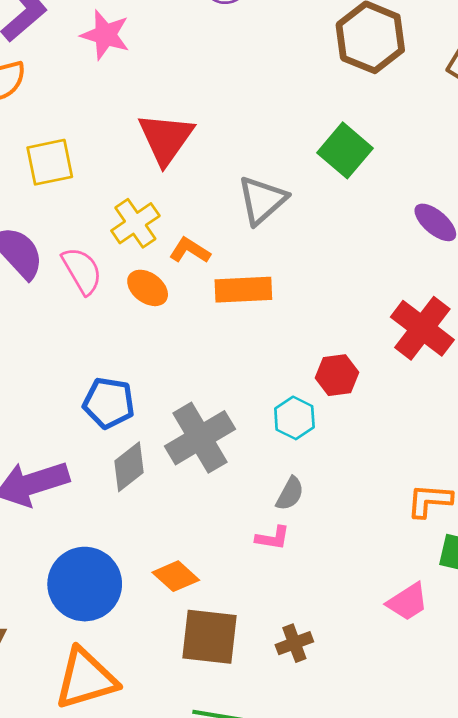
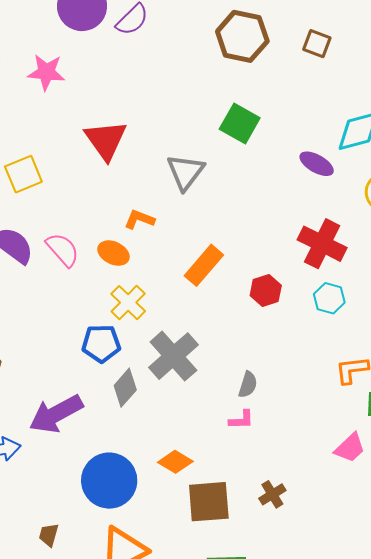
yellow cross: (135, 223) -> (128, 303), moved
orange rectangle: (243, 290) -> (204, 265), moved, turned -36
cyan hexagon: (294, 418) -> (329, 298), moved

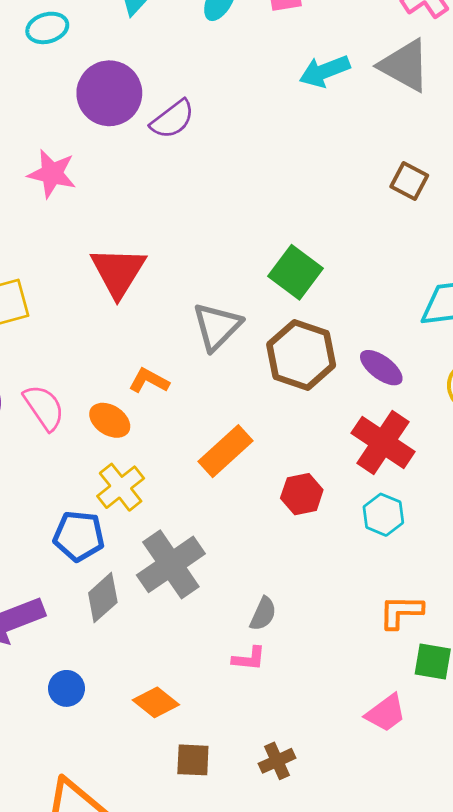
brown hexagon: (242, 36) -> (301, 355), moved
purple ellipse: (317, 164) -> (381, 368), moved
blue circle: (109, 481) -> (66, 688), moved, size x0.5
brown square: (209, 502) -> (193, 760), size x0.6

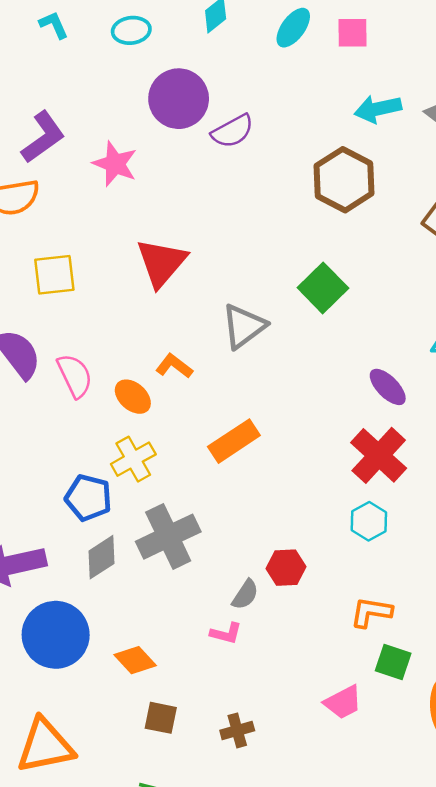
brown hexagon: (301, 355) -> (344, 180), moved
red hexagon: (302, 494) -> (286, 568), moved
blue circle: (66, 688) -> (56, 635), size x2.0

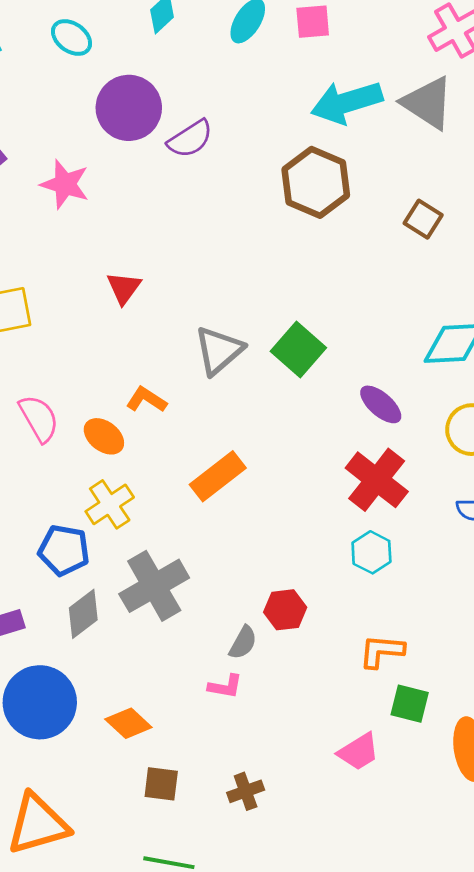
cyan ellipse: (131, 30) -> (72, 37), turned 48
cyan arrow: (378, 109) -> (347, 102), size x1.4
red triangle: (161, 263) -> (124, 288), size x0.6
green square: (323, 288) -> (298, 349), moved

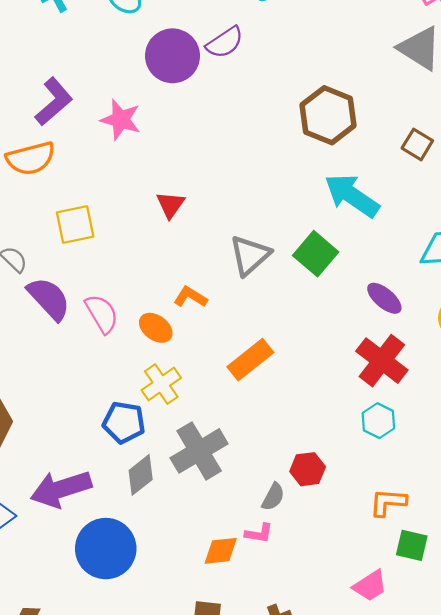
cyan arrow: (347, 102) -> (352, 196), moved, turned 52
purple semicircle: (190, 139) -> (225, 42), moved
orange diamond: (128, 723) -> (221, 551), moved, turned -48

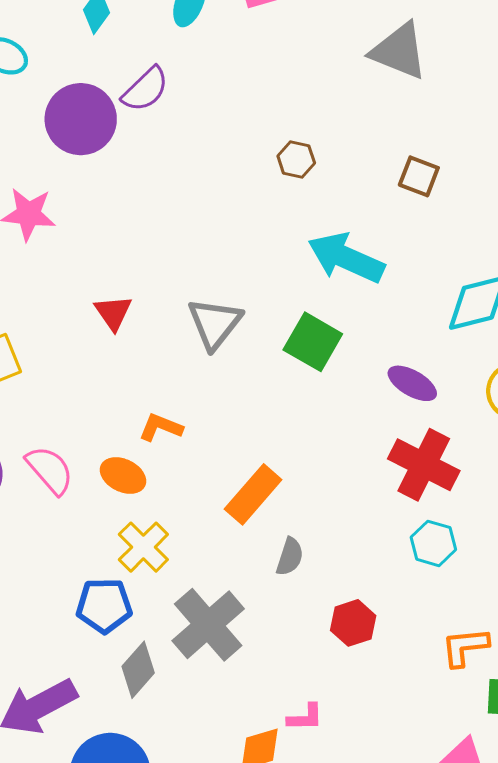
brown hexagon: (328, 115) -> (296, 159), size x0.5
gray triangle: (250, 255) -> (215, 323), moved
gray semicircle: (273, 497) -> (290, 557), moved

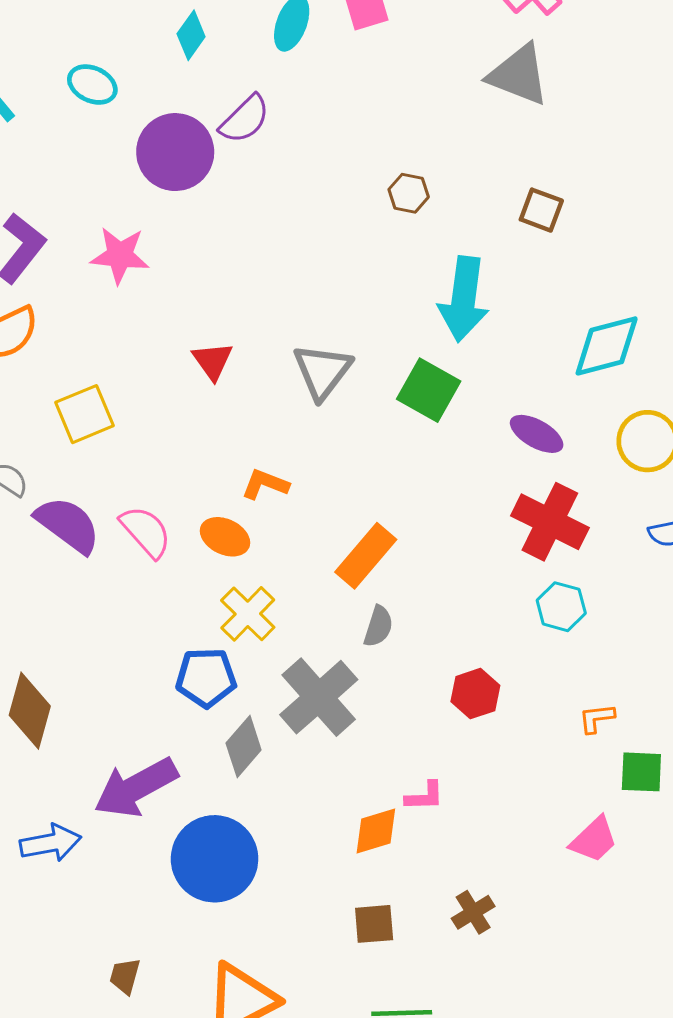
cyan arrow: (346, 258) -> (464, 299), turned -106
gray semicircle: (290, 557) -> (378, 626), moved
orange L-shape: (465, 647) -> (597, 718), size x0.7

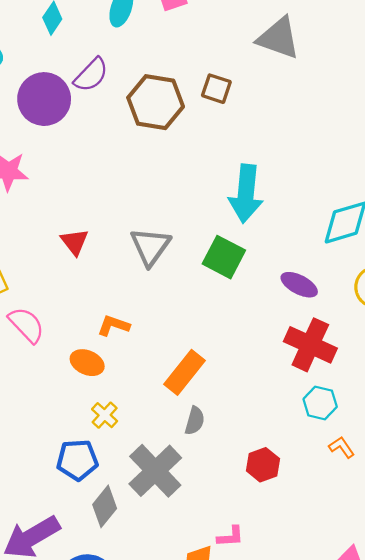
brown hexagon: (409, 193) -> (156, 102), moved, size x2.0
brown square: (541, 210) -> (216, 89), moved
pink semicircle: (146, 532) -> (26, 325), moved
yellow cross: (248, 614) -> (105, 415), size x0.7
orange L-shape: (597, 718) -> (342, 447), moved, turned 64

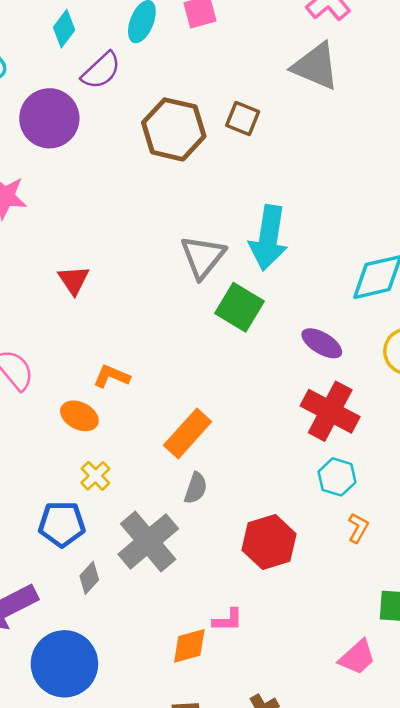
purple semicircle: (91, 75) -> (101, 71), moved
gray triangle: (150, 247) -> (203, 257), moved
orange L-shape: (342, 447) -> (358, 528), turned 60
red hexagon: (263, 465) -> (269, 542), size x1.4
gray diamond: (105, 506) -> (89, 578), size x0.7

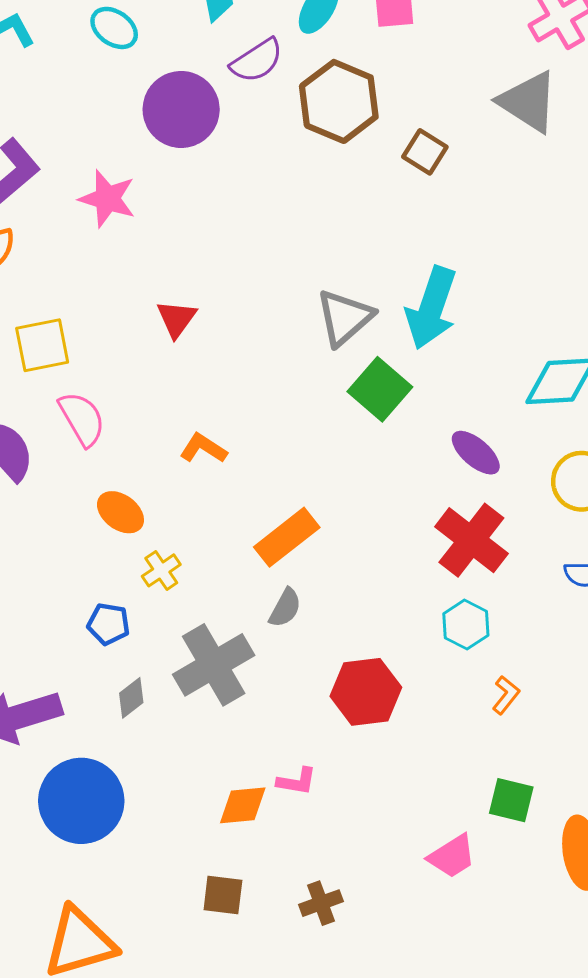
brown hexagon: (174, 129) -> (339, 101), moved
orange ellipse: (79, 416) -> (120, 512), moved
blue pentagon: (62, 524) -> (108, 624), size x0.7
orange L-shape: (358, 528) -> (506, 695), moved

